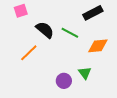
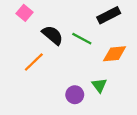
pink square: (21, 11) -> (24, 13), turned -32

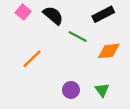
black semicircle: (53, 35) -> (53, 15), moved
green triangle: (99, 85) -> (102, 90), moved

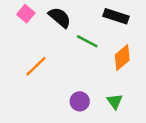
black rectangle: (103, 14) -> (116, 16), turned 45
orange diamond: (109, 51) -> (122, 58), turned -35

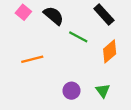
black rectangle: (116, 16) -> (104, 15), turned 30
orange line: (36, 66) -> (32, 59), turned 30

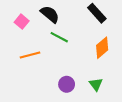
pink square: (23, 12) -> (22, 22), moved
green line: (78, 37) -> (59, 37), moved

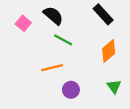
orange line: (30, 55) -> (52, 68), moved
green triangle: (96, 84) -> (114, 86), moved

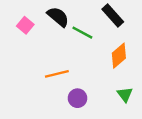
green line: (63, 40) -> (82, 33), moved

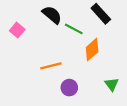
pink square: (25, 25) -> (17, 30), moved
orange diamond: (119, 56) -> (92, 50), moved

